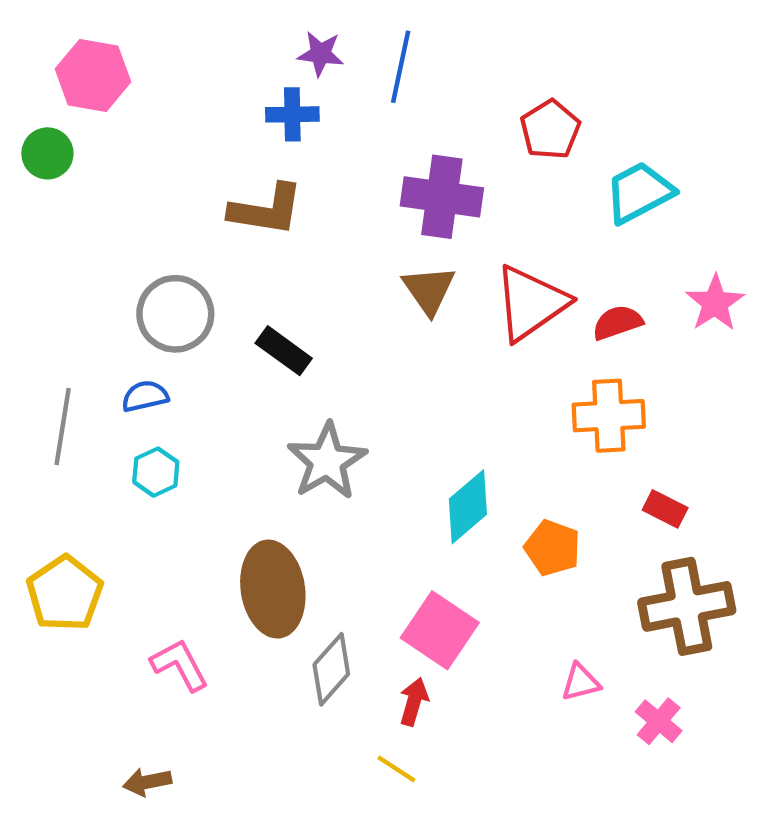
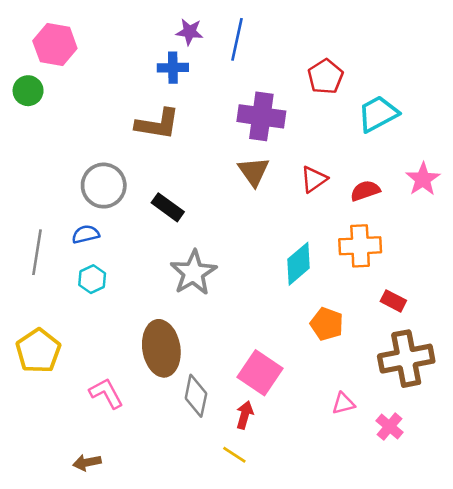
red triangle: (531, 303) -> (314, 179), size x0.6
cyan diamond: (468, 507) -> (299, 264), moved
gray diamond: (331, 669) -> (196, 396), turned -30

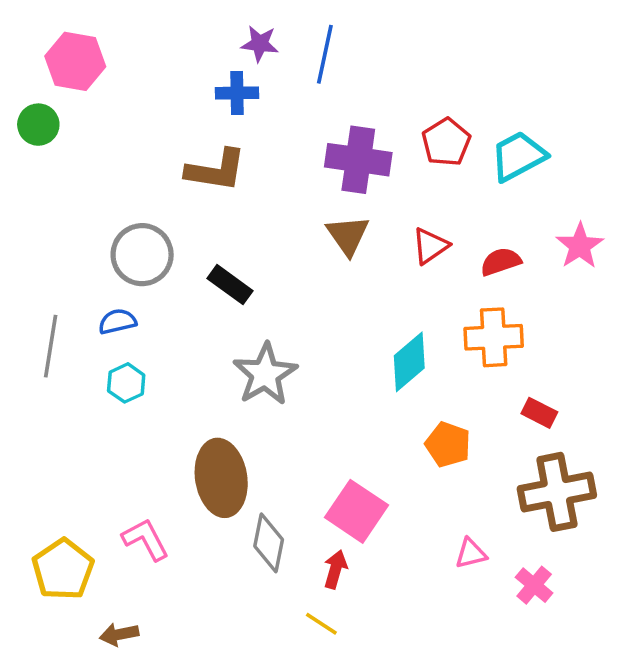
red pentagon: (325, 77) -> (446, 142), moved
yellow pentagon: (38, 351) -> (63, 569), moved

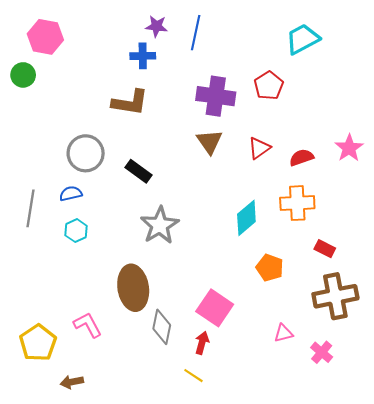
cyan trapezoid: (518, 156) -> (303, 39), moved

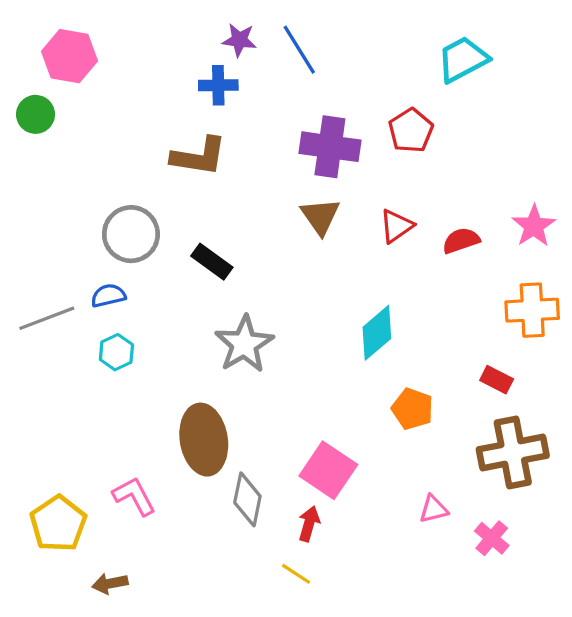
blue line: (196, 33) -> (299, 50), turned -44
orange cross: (297, 203) -> (532, 310), moved
gray line: (31, 208) -> (47, 318), turned 60

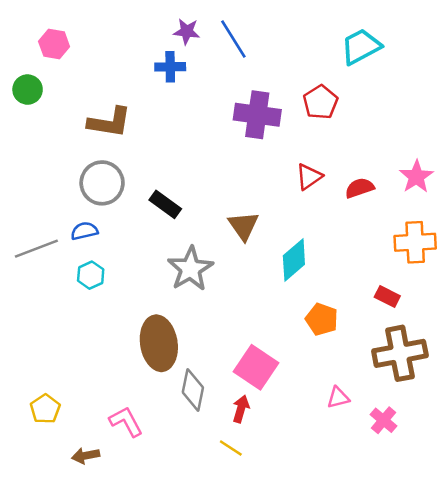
pink hexagon: (69, 56) -> (54, 44), size x0.7
brown L-shape: (199, 156) -> (110, 122), moved
brown triangle: (320, 216) -> (243, 226), moved
pink L-shape: (134, 496) -> (126, 422), moved
yellow pentagon: (58, 524) -> (45, 409), size x0.7

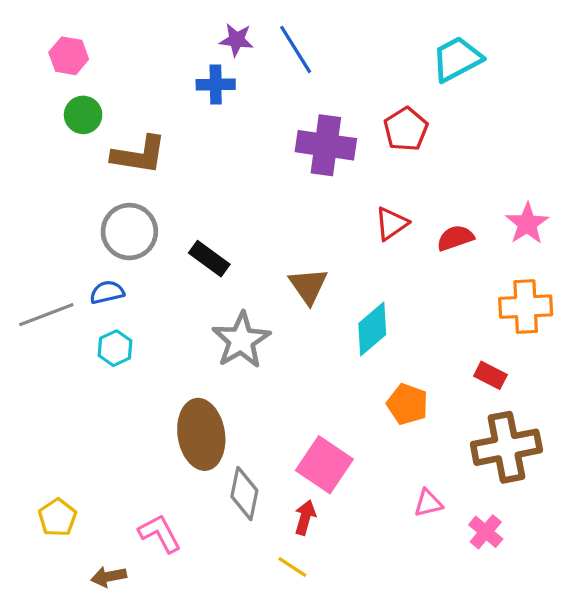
green circle: (28, 90) -> (83, 115), moved

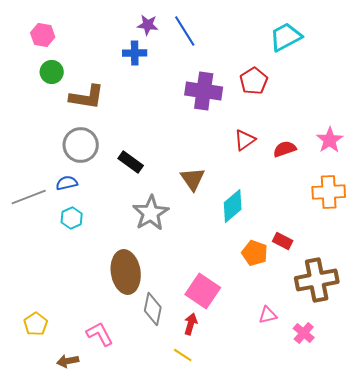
red rectangle: (490, 375) -> (283, 241), moved

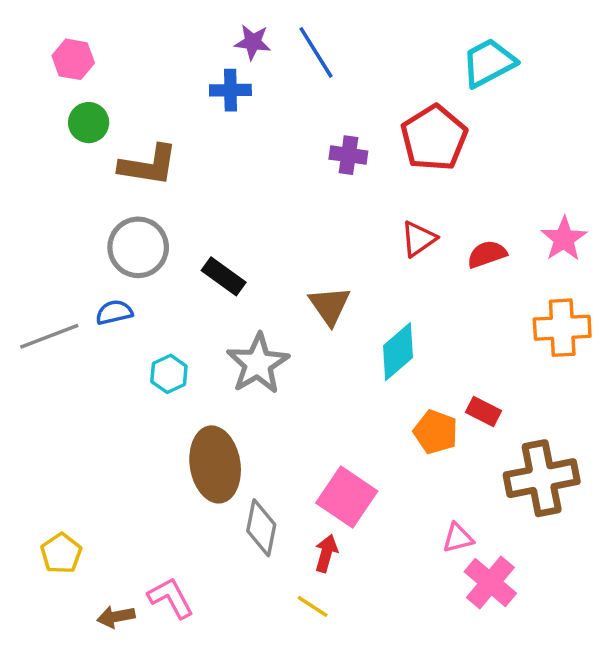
red pentagon: (254, 81) -> (434, 138), size x1.4
purple cross: (204, 91) -> (348, 155), size x0.6
cyan hexagon: (72, 218) -> (169, 374), moved
pink cross: (304, 333) -> (490, 582), moved, size x1.4
pink L-shape: (100, 334) -> (171, 598), moved

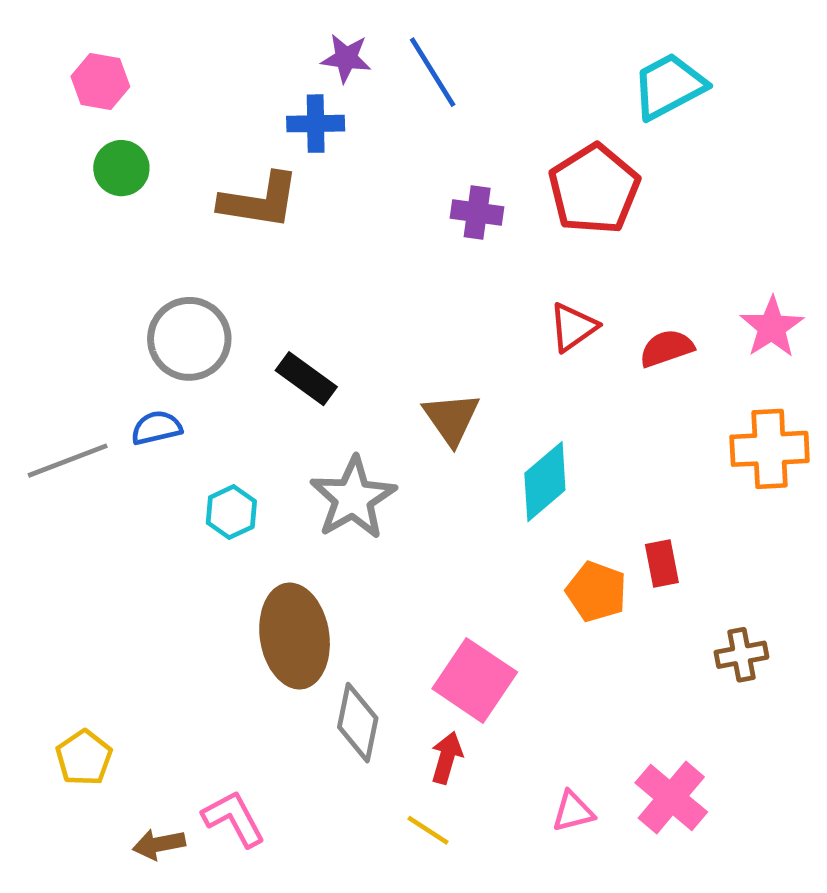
brown L-shape: (148, 165) -> (259, 201), moved
red rectangle: (484, 411) -> (662, 563), turned 52
brown cross: (542, 478) -> (741, 655), size x0.5
pink triangle: (458, 538) -> (573, 812), moved

